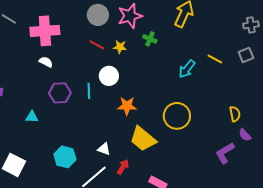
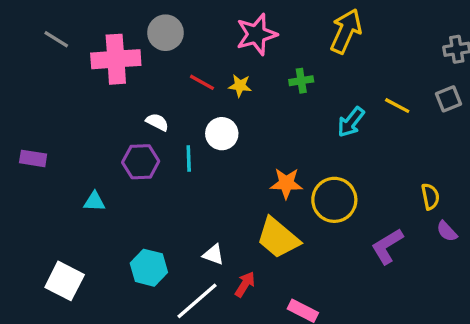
gray circle: (98, 15) -> (165, 33), moved
green cross: (150, 39) -> (301, 81), moved, turned -32
white semicircle: (46, 62) -> (157, 122), moved
orange star: (127, 106) -> (286, 183), moved
purple L-shape: (225, 153) -> (387, 246), moved

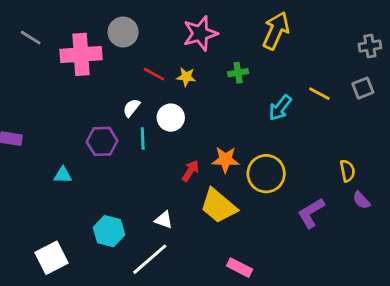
white semicircle: (157, 122) -> (131, 108), moved, turned -78
white square: (65, 281) -> (52, 258), moved, turned 36
red arrow: (245, 284) -> (190, 171), moved

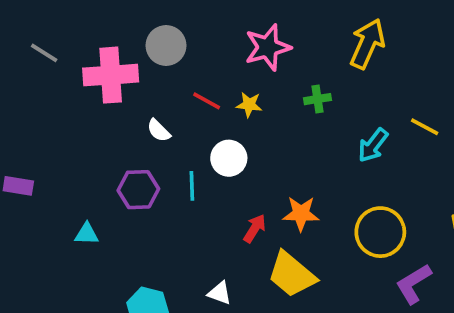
white semicircle: (131, 108) -> (159, 130), moved, turned -84
yellow circle: (266, 174) -> (380, 232), moved

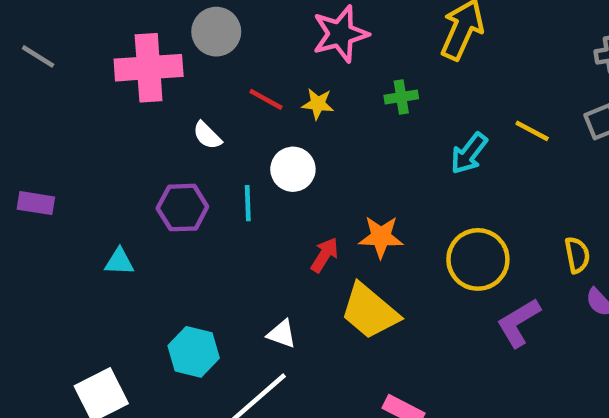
gray line: (44, 53) -> (38, 56), moved

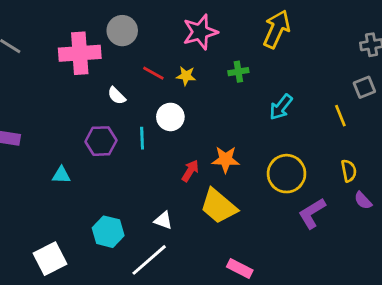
yellow line: (532, 131) -> (340, 116), moved, turned 40

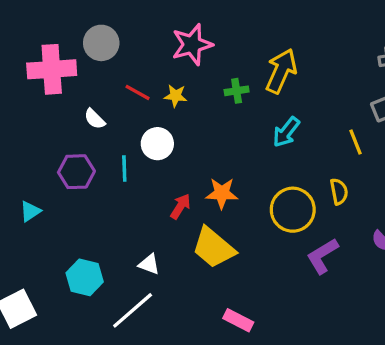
yellow arrow: (277, 29) -> (281, 71), moved
yellow semicircle: (349, 171) -> (339, 192), moved
cyan triangle: (61, 175) -> (30, 211), turned -36

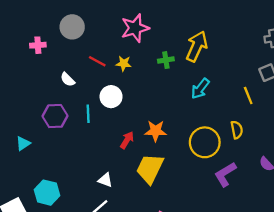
pink cross: (52, 69) -> (38, 45), size x0.5
yellow trapezoid: (213, 248) -> (150, 169), turned 76
cyan hexagon: (85, 277) -> (47, 193), moved

